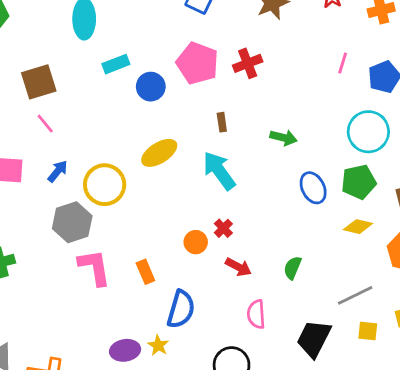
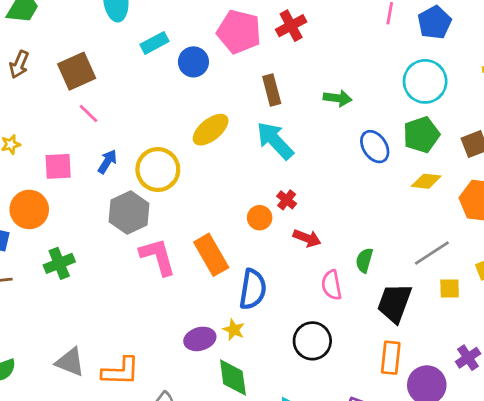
brown rectangle: (222, 122) -> (272, 90), size x1.5
green semicircle: (293, 268) -> (364, 260), moved
orange rectangle: (145, 272) -> (211, 255), size x1.6

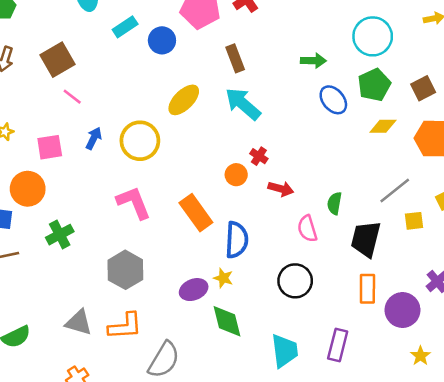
green arrow: (338, 98) -> (313, 61), moved
gray hexagon: (129, 213) -> (125, 270), moved
pink L-shape: (158, 257) -> (134, 203), moved

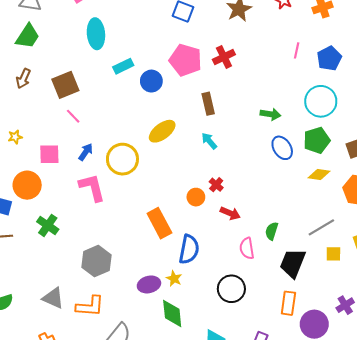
cyan arrow: (243, 104) -> (209, 141), size x0.6
pink L-shape: (134, 203) -> (92, 187), moved
green cross: (60, 235) -> (48, 225), turned -35

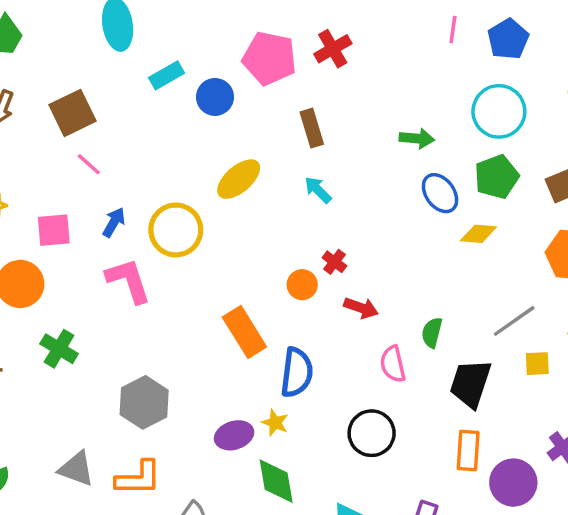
yellow diamond: (319, 175) -> (478, 234), moved

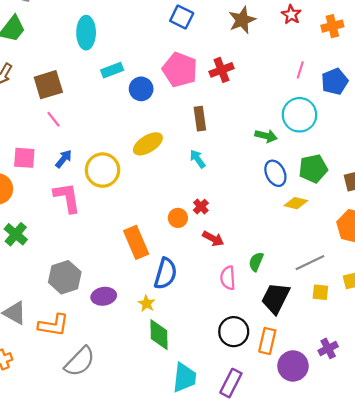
cyan circle: (499, 111) -> (299, 115), moved
black circle: (372, 433) -> (234, 332), moved
purple ellipse: (234, 435) -> (104, 296), moved
green diamond: (276, 481) -> (159, 335), moved

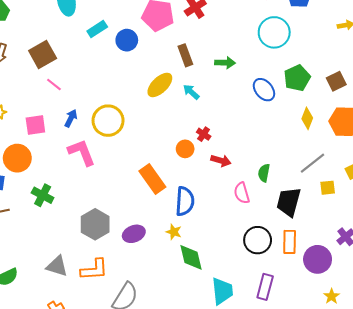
green arrow: (266, 136) -> (225, 63), moved
yellow ellipse: (148, 144) -> (160, 85), moved
yellow diamond: (296, 203) -> (307, 118), moved, turned -70

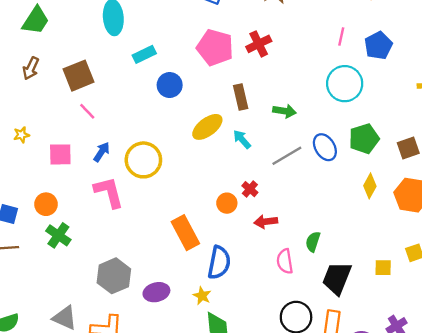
blue circle: (127, 40) -> (170, 85), moved
orange circle: (17, 158) -> (46, 204), moved, size x0.7
red arrow: (221, 161) -> (266, 222), turned 150
gray line: (313, 163) -> (287, 156), moved

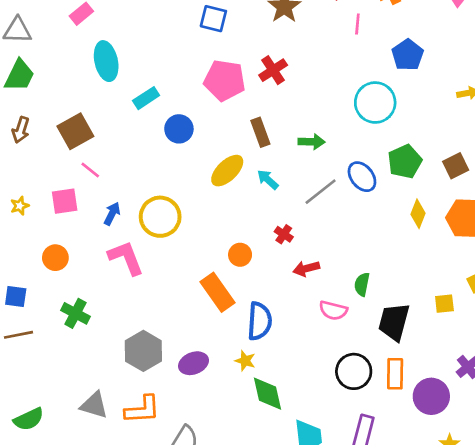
pink line: (341, 36) -> (357, 24), moved
pink square: (60, 154) -> (65, 201), moved
orange circle: (227, 203) -> (240, 255), moved
orange circle: (46, 204) -> (55, 258), moved
pink semicircle: (285, 261) -> (333, 310), turned -60

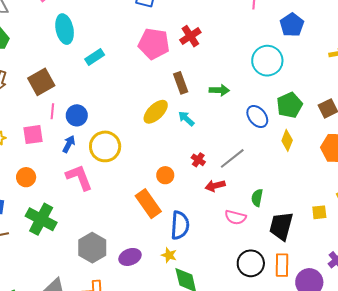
blue circle: (179, 129) -> (77, 115), moved
pink line: (90, 170) -> (52, 111), turned 56
gray line: (321, 192) -> (232, 158), moved
yellow diamond: (418, 214) -> (287, 140), moved
green cross: (75, 313) -> (41, 219), size x1.4

